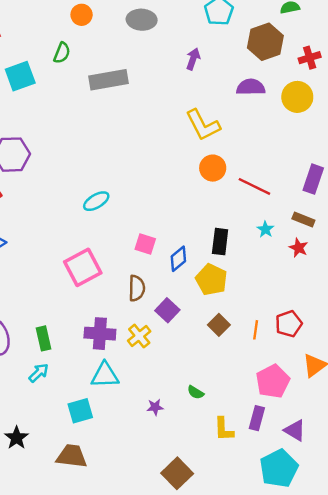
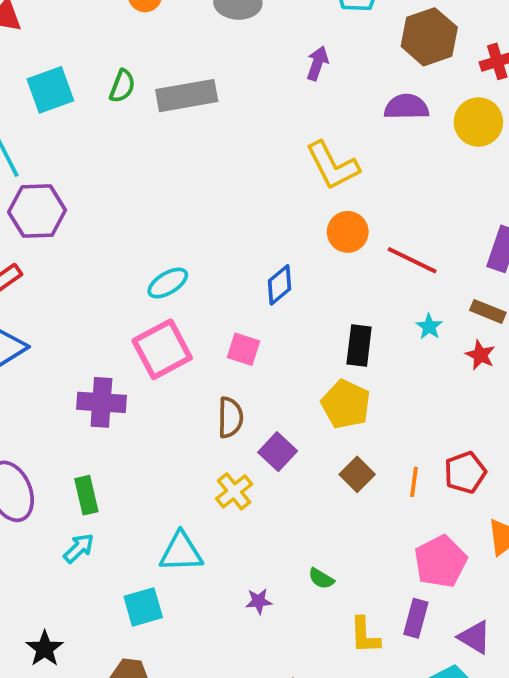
green semicircle: (62, 53) -> (122, 86), moved
blue diamond: (178, 259) -> (280, 285), moved
pink square: (83, 267) -> (162, 349), moved
purple cross: (100, 334) -> (101, 402), moved

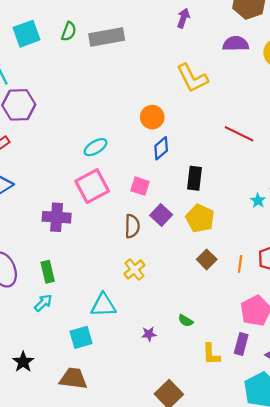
orange circle: (348, 232) -> (152, 117), moved
cyan star: (429, 327) -> (258, 201), moved
black rectangle: (359, 346) -> (194, 178), moved
purple square: (278, 452) -> (161, 215), moved

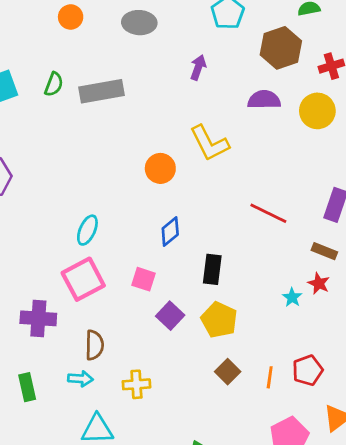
orange circle: (152, 117) -> (160, 168), moved
cyan ellipse: (95, 147) -> (87, 230), turned -35
brown semicircle: (132, 226) -> (94, 345), moved
yellow cross: (134, 270) -> (136, 384), turned 35
cyan arrow: (43, 303) -> (80, 379), moved, turned 48

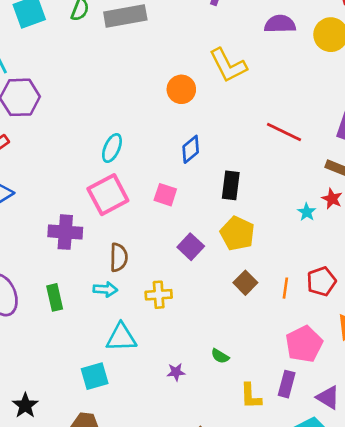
purple square: (170, 316) -> (191, 247), moved

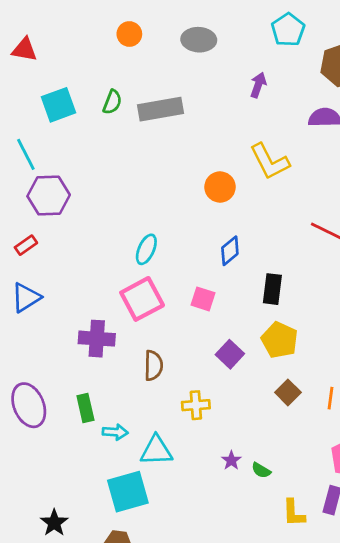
cyan arrow: (105, 289) -> (115, 432), moved
purple star: (176, 372) -> (231, 460), moved, turned -30
cyan square: (95, 376) -> (128, 492), size x1.4

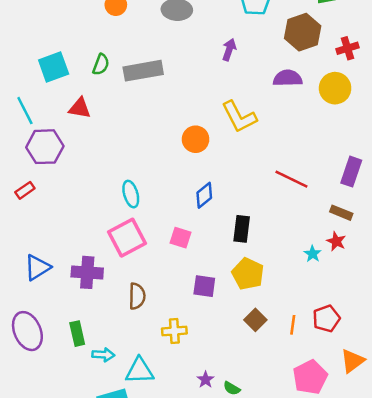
red triangle: (24, 50) -> (80, 108), moved
cyan ellipse: (146, 249) -> (131, 194), turned -40
blue triangle: (26, 298) -> (37, 268), moved
purple square: (230, 354) -> (204, 286), turned -35

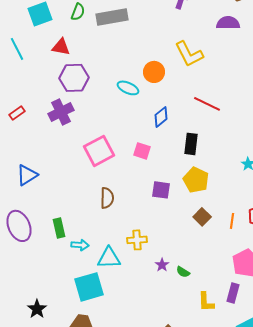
purple hexagon: (45, 147) -> (74, 78), moved
red line: (291, 179) -> (207, 104), moved
cyan ellipse: (131, 194) -> (128, 88), moved, turned -50
purple cross: (87, 272) -> (61, 112), moved, turned -30
yellow cross: (174, 331) -> (137, 240), moved

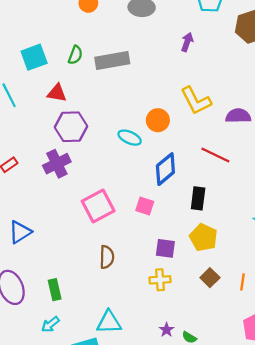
purple semicircle: (228, 23) -> (238, 116), moved
blue diamond: (161, 117) -> (165, 169), size x1.4
yellow cross: (137, 240) -> (160, 280), moved
cyan arrow: (80, 245) -> (50, 324), moved, turned 138

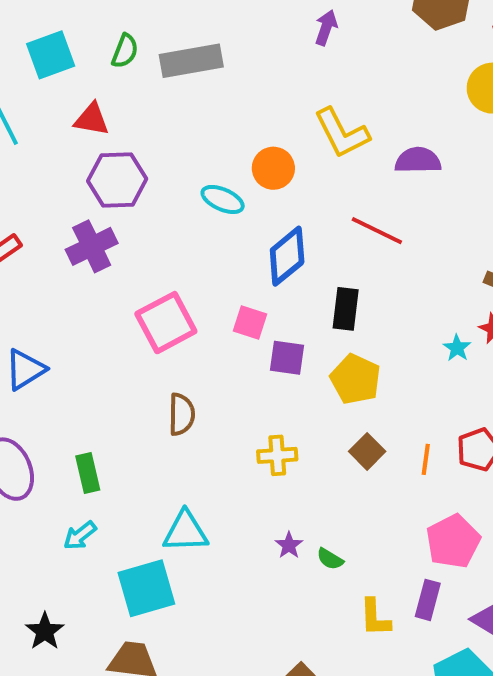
purple square: (165, 248) -> (287, 358), moved

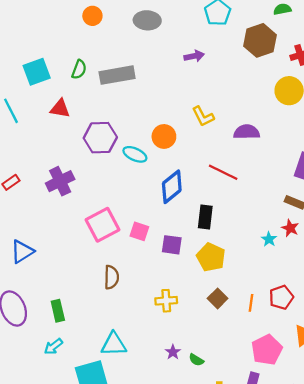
purple arrow: (326, 28) -> (194, 56), turned 60
yellow L-shape: (342, 133) -> (203, 116), size x0.7
purple hexagon: (117, 180) -> (100, 138), moved
pink square: (250, 323) -> (139, 231), moved

